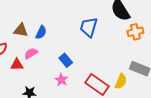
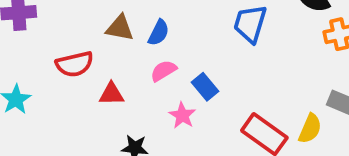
pink semicircle: (31, 53) -> (163, 71), moved
pink star: (61, 80) -> (182, 115), moved

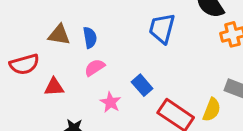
blue semicircle: (159, 33) -> (90, 38), turned -35
blue rectangle: (205, 87) -> (142, 85), moved

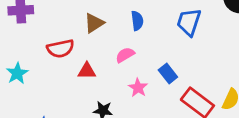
brown triangle: (59, 35) -> (94, 23), turned -45
blue semicircle: (90, 38) -> (137, 21), moved

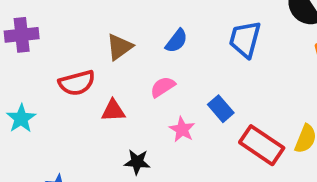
blue semicircle: (137, 21) -> (176, 41), turned 48

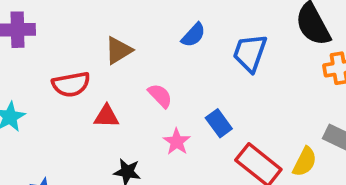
blue semicircle: (176, 41) -> (193, 35), moved
pink semicircle: (163, 87) -> (160, 96), turned 75

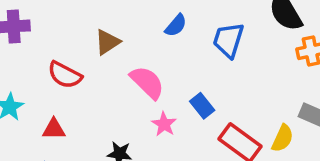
red semicircle: (71, 84) -> (65, 75), turned 40
pink semicircle: (160, 96) -> (147, 82), size x1.5
red triangle: (107, 116) -> (54, 129), moved

